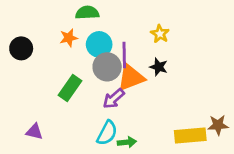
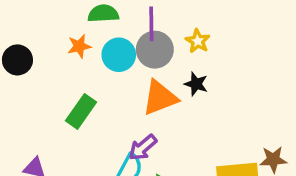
purple line: (124, 55) -> (151, 24), moved
gray circle: (107, 67) -> (155, 50), moved
purple arrow: (114, 99) -> (143, 147), moved

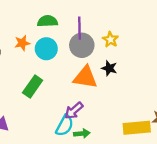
orange star: (79, 46) -> (22, 43), moved
cyan circle: (119, 55) -> (46, 49), moved
orange triangle: (160, 98) -> (85, 77), turned 30

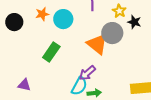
gray circle: (82, 45) -> (112, 33), moved
black star: (109, 68) -> (134, 22), moved
orange triangle: (85, 77) -> (97, 44), turned 30

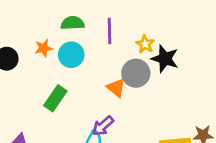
black star: (134, 22) -> (165, 59), size x1.5
orange triangle: (97, 44) -> (116, 88), size x0.7

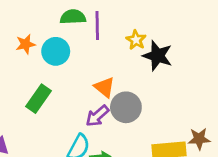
green semicircle: (73, 23) -> (73, 17), moved
gray circle: (136, 73) -> (126, 107), moved
purple arrow: (103, 126) -> (97, 116), moved

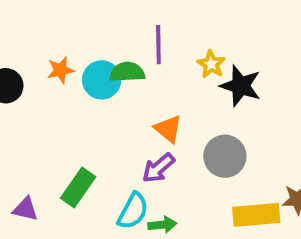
green semicircle: (73, 17) -> (127, 72), moved
green rectangle: (38, 99) -> (78, 188), moved
gray circle: (126, 107) -> (225, 156), moved

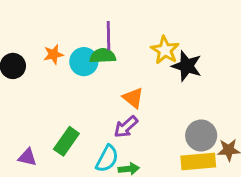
purple line: (158, 45) -> (108, 36), moved
yellow star: (211, 64) -> (165, 50), size x1.4
gray circle: (225, 156) -> (201, 135), moved

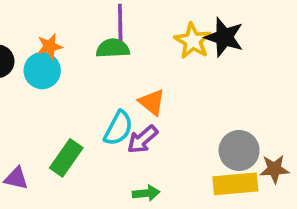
cyan circle: (84, 62) -> (42, 71), moved
black star: (187, 66) -> (224, 37), moved
cyan semicircle: (107, 159) -> (118, 128), moved

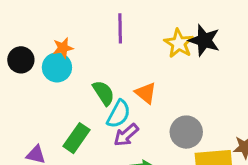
green semicircle: (113, 48) -> (104, 93), moved, turned 60
purple arrow: (142, 139) -> (126, 135), moved
gray circle: (239, 150) -> (186, 132), moved

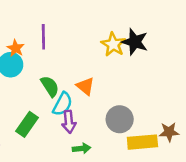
purple line: (120, 28) -> (43, 37), moved
orange star: (63, 48) -> (16, 48), turned -30
purple arrow: (126, 135) -> (69, 122), turned -55

